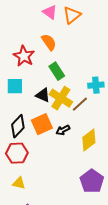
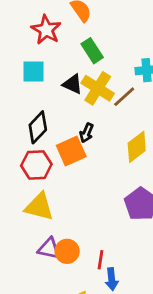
orange square: (42, 124) -> (71, 151), moved
black arrow: (63, 130) -> (87, 133), moved, turned -40
yellow triangle: (19, 183) -> (39, 207), size x1.6

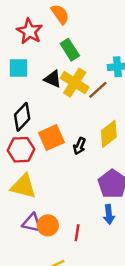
black arrow: (87, 133) -> (80, 146), moved
blue arrow: (112, 279) -> (109, 214), moved

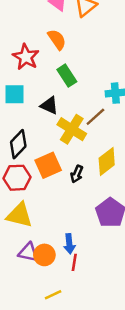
yellow cross: (75, 83) -> (72, 129), moved
blue arrow: (109, 214) -> (69, 244), moved

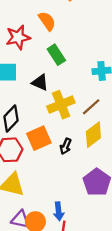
red star: (26, 57) -> (18, 37), turned 30
brown line: (95, 117) -> (91, 107), moved
yellow cross: (72, 129) -> (61, 105), turned 36

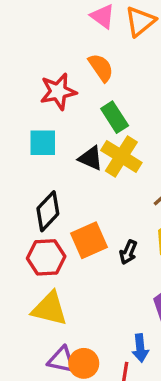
yellow cross: (61, 105) -> (121, 156), moved, turned -36
blue arrow: (59, 211) -> (140, 348), moved

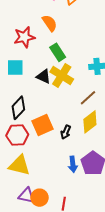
blue arrow: (140, 348) -> (73, 164), moved

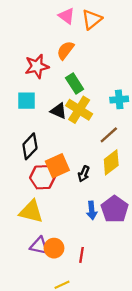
orange semicircle: (50, 23) -> (65, 50), turned -108
red hexagon: (17, 135) -> (43, 177), moved

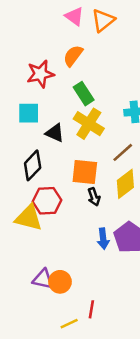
black triangle: (59, 111) -> (55, 133), moved
orange square: (57, 166) -> (85, 172), moved, turned 30
black arrow: (84, 174) -> (94, 197), turned -42
yellow triangle: (31, 212) -> (29, 218), moved
red line: (81, 255) -> (91, 309), moved

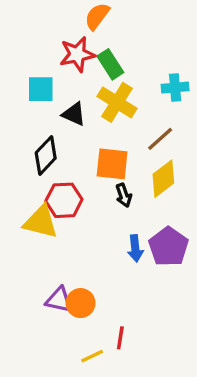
red star: (40, 74) -> (77, 54), moved

